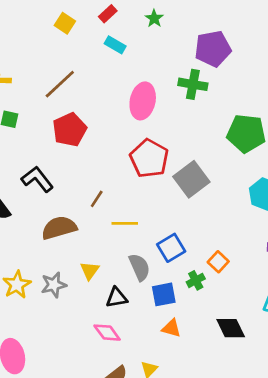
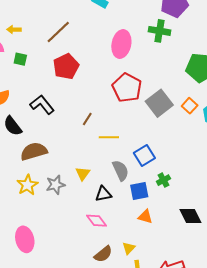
brown semicircle: (59, 228) -> (34, 151), moved
orange square: (218, 262) -> (190, 106), moved

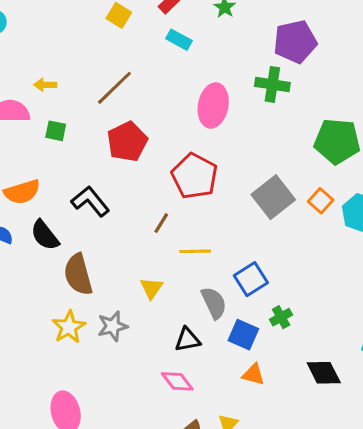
red pentagon: (127, 88) -> (195, 176), moved
brown semicircle: (34, 151) -> (78, 274), turned -88
yellow triangle: (83, 174) -> (151, 288), moved
blue square: (139, 191) -> (243, 335), turned 36

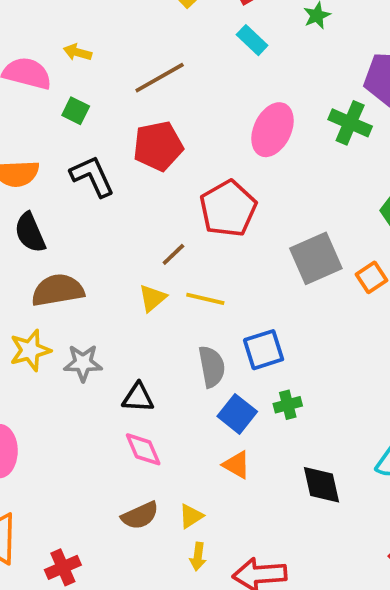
black L-shape: (90, 201) -> (92, 176), moved
brown semicircle: (78, 274) -> (58, 290), turned 81
yellow triangle: (151, 288) -> (152, 298), moved
black triangle: (188, 340) -> (138, 398), moved

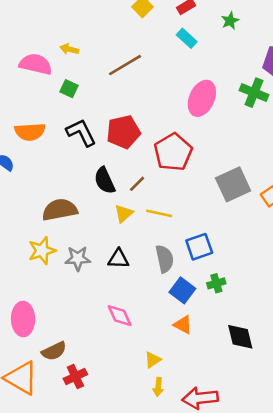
red pentagon: (158, 146) -> (123, 132), moved
black semicircle: (30, 233) -> (105, 181), moved
black triangle: (138, 398) -> (118, 259), moved
brown semicircle: (140, 515) -> (54, 351), moved
red cross: (63, 567) -> (75, 376), moved

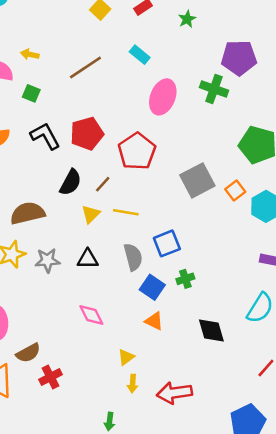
cyan rectangle: (187, 38) -> (140, 55), moved
black semicircle: (105, 181) -> (71, 182), turned -124

